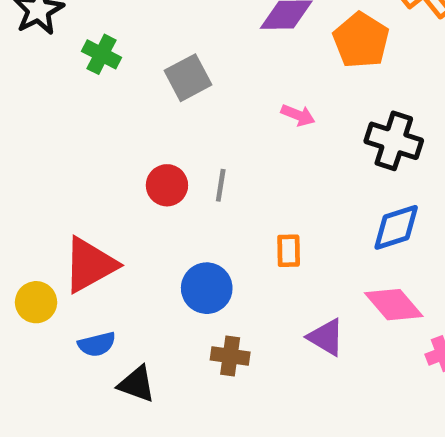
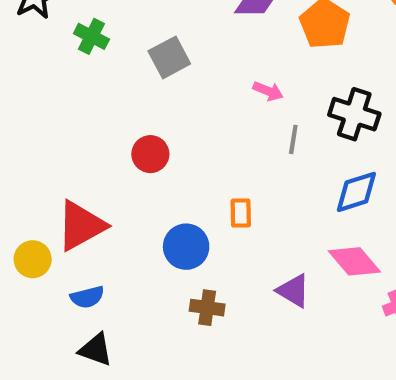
gray line: (221, 185) -> (293, 139), moved
orange rectangle: (289, 251) -> (241, 213), moved
black triangle: (137, 384) -> (96, 350), moved

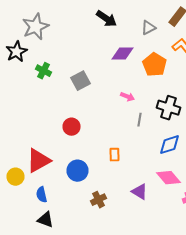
blue circle: (186, 247) -> (78, 171), moved
blue semicircle: (87, 297) -> (42, 195), turned 91
brown cross: (207, 308) -> (98, 200), turned -35

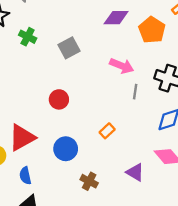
pink arrow: (128, 97) -> (122, 66), size x1.5
orange rectangle: (114, 155) -> (107, 131), turned 48
brown cross: (98, 200) -> (89, 181), turned -35

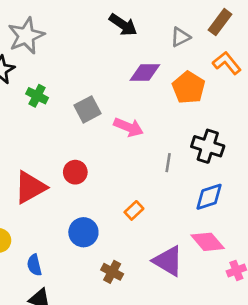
pink arrow: (122, 66) -> (129, 127), moved
red triangle: (22, 138) -> (30, 187), moved
purple triangle: (135, 172) -> (168, 261), size x1.4

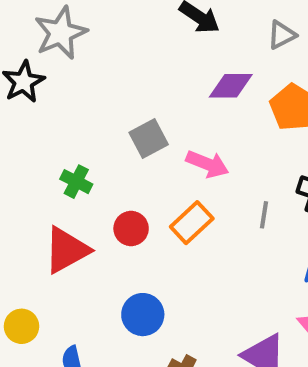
green cross: (37, 96) -> (76, 182), moved
orange rectangle: (134, 210) -> (192, 223), moved, size x1.5

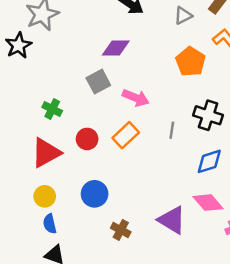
purple diamond: (231, 86) -> (116, 48), moved
yellow circle: (22, 326) -> (45, 196), moved

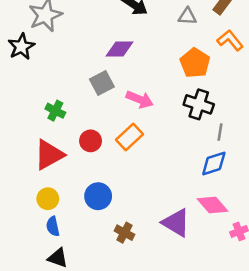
gray triangle: (183, 16) -> (187, 16), turned 30
black cross: (208, 115) -> (199, 104), moved
gray line: (172, 130) -> (220, 132), moved

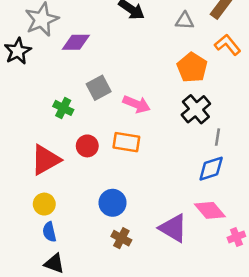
purple diamond: (119, 49) -> (76, 42), moved
black cross: (199, 104) -> (196, 109), turned 32
green cross: (55, 111) -> (63, 108), moved
orange rectangle: (130, 137) -> (126, 142), turned 52
blue circle: (98, 196) -> (113, 203), moved

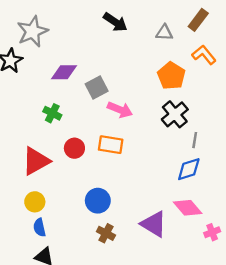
purple diamond: (76, 42) -> (64, 72), moved
gray square: (99, 88) -> (97, 88), moved

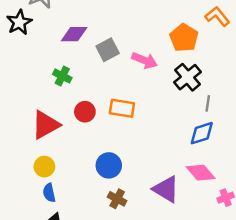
pink arrow: (120, 110) -> (145, 60), moved

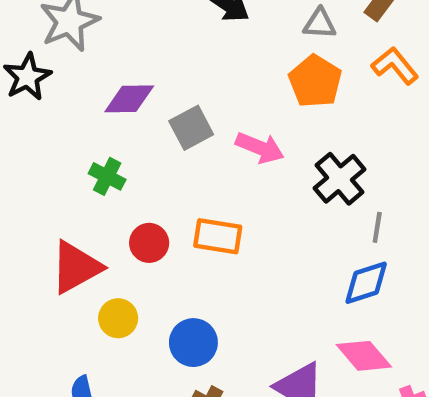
orange pentagon: (184, 38) -> (315, 81), moved
yellow circle: (44, 167) -> (118, 318), moved

